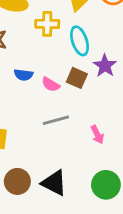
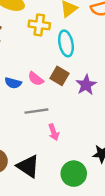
purple star: (105, 66) -> (86, 85), moved
blue semicircle: (23, 75) -> (13, 83), moved
pink arrow: (97, 135) -> (54, 132), moved

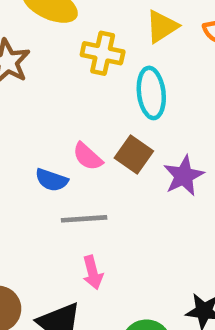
blue semicircle: (13, 83) -> (52, 180), moved
pink arrow: (54, 132) -> (93, 273), moved

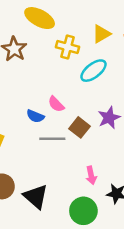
cyan ellipse: (151, 93) -> (93, 71), turned 56
brown square: (134, 154) -> (80, 127), moved
pink arrow: (93, 273) -> (91, 175), moved

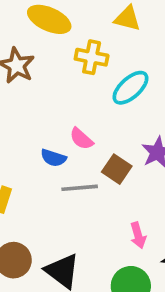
yellow triangle: (101, 34) -> (127, 18), moved, turned 48

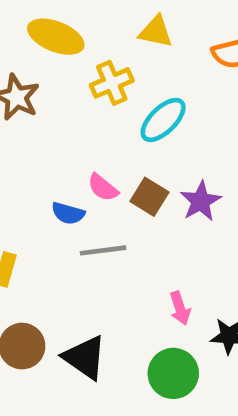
yellow cross: (92, 57) -> (112, 83), turned -32
brown square: (117, 169) -> (149, 197), moved

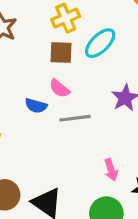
brown square: (149, 197) -> (61, 52), moved, turned -30
gray line: (103, 250) -> (75, 118), moved

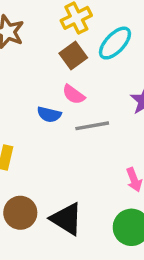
brown square: (61, 52) -> (73, 55), turned -35

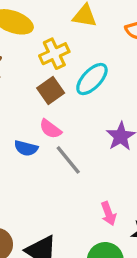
gray line: (92, 126) -> (68, 160), turned 60

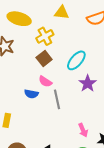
cyan ellipse: (92, 79) -> (76, 60), moved
gray line: (68, 160) -> (57, 99), turned 30

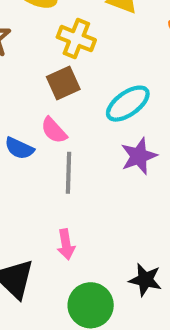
yellow cross: (45, 36) -> (76, 39), turned 36
pink arrow: (83, 130) -> (66, 244), moved

